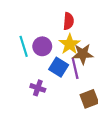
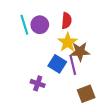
cyan line: (24, 46) -> (24, 25), moved
purple circle: (42, 46) -> (40, 25), moved

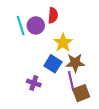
red semicircle: (67, 21) -> (53, 15), moved
brown star: (80, 52) -> (75, 63), moved
purple line: (73, 65) -> (71, 81), moved

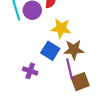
yellow star: (63, 43) -> (61, 28), turned -30

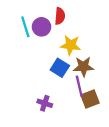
purple cross: (30, 71) -> (45, 103), moved

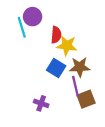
red semicircle: (60, 16) -> (56, 35), moved
purple circle: (42, 27) -> (33, 17), moved

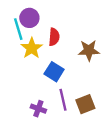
yellow star: (67, 46) -> (32, 48), moved, turned 30
brown star: (80, 67) -> (89, 50), moved
purple line: (75, 86) -> (63, 100), moved

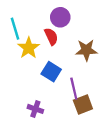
purple circle: (29, 18) -> (60, 17), moved
red semicircle: (54, 37) -> (51, 37), turned -30
purple line: (63, 100) -> (74, 89), moved

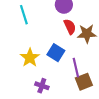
red semicircle: (51, 37) -> (70, 27), moved
yellow star: (29, 48) -> (30, 58), moved

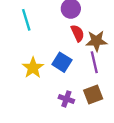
purple line: (76, 68) -> (94, 62), moved
purple cross: (42, 86) -> (66, 99), moved

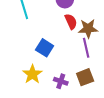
blue square: (62, 62) -> (45, 48), moved
yellow star: (33, 68) -> (32, 74), moved

